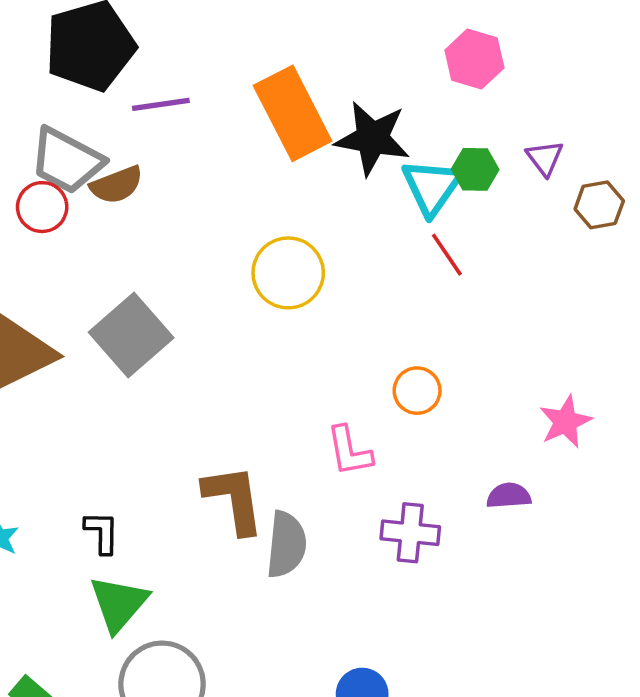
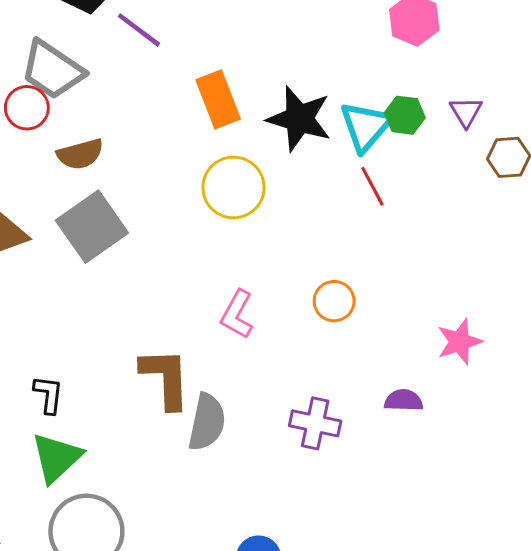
purple line: (161, 104) -> (139, 30), turned 39
orange rectangle: (293, 113) -> (218, 99), moved, size x0.7
black star: (372, 138) -> (299, 119), moved
brown semicircle: (117, 185) -> (80, 154), moved
pink L-shape: (349, 451) -> (237, 314), moved, turned 33

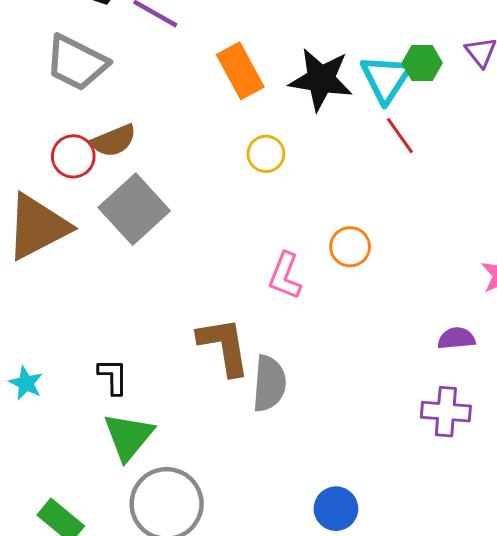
red circle: (27, 108) -> (73, 156), moved
yellow circle: (233, 187) -> (266, 154), size x0.6
orange circle: (334, 301) -> (350, 247), moved
purple cross: (315, 423) -> (446, 412), moved

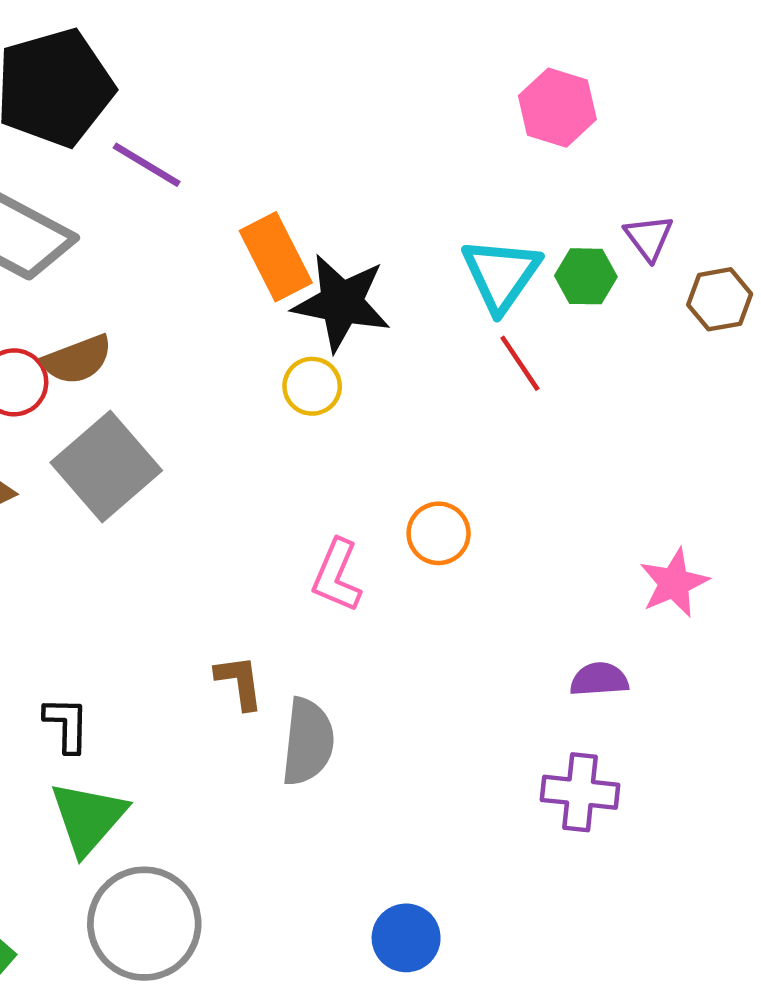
green hexagon: (422, 63) -> (586, 276), moved
black star: (321, 79) -> (341, 303), moved
brown L-shape: (224, 346) -> (239, 682), size x0.6

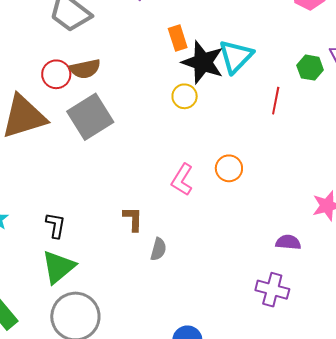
orange rectangle: (276, 257) -> (178, 38), size x0.7
cyan triangle: (501, 275) -> (236, 56), moved
red line: (520, 363) -> (276, 101), turned 36
gray semicircle: (308, 742) -> (158, 249), size x0.6

